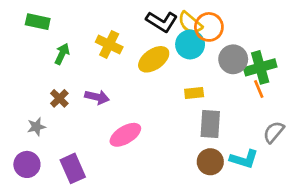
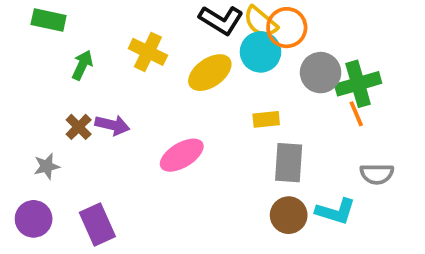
purple arrow: (97, 97) -> (112, 125), moved
gray semicircle: (274, 132) -> (377, 174), turned -130
pink ellipse: (125, 135) -> (182, 155), moved

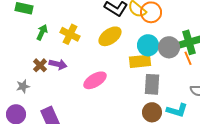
yellow cross: (148, 52) -> (70, 34), moved
cyan circle: (261, 52) -> (148, 45), moved
gray circle: (321, 73) -> (169, 47), moved
yellow rectangle: (266, 119) -> (140, 61), size x1.5

